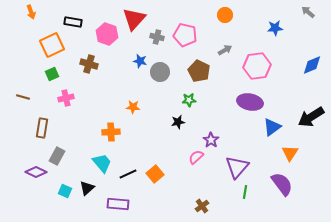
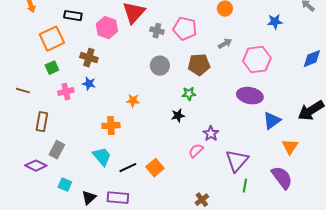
blue star: (140, 61) -> (89, 84), moved
brown pentagon: (199, 71) -> (199, 65), turned -30
black triangle: (87, 188) -> (89, 198), moved

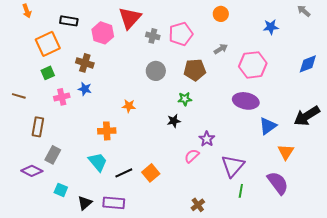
pink pentagon: (185, 29) -> (181, 34), turned -30

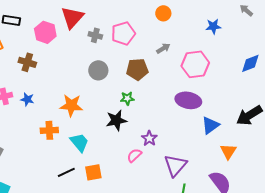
blue star: (85, 89) -> (27, 99), moved
orange star: (129, 106) -> (71, 105), size x1.6
black star: (174, 121) -> (116, 120), size x1.5
cyan trapezoid: (98, 162) -> (79, 142), moved
orange square: (151, 173) -> (93, 172), turned 30

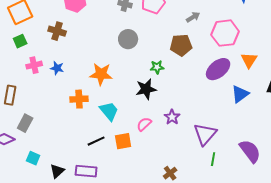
brown pentagon: (137, 69) -> (181, 45), moved
purple ellipse: (188, 100) -> (218, 69), turned -50
purple star: (149, 138) -> (172, 117), moved
orange triangle: (228, 151) -> (249, 60), moved
pink semicircle: (134, 155) -> (144, 124), moved

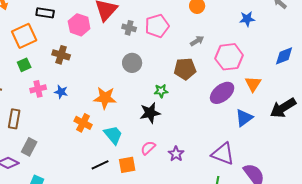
orange cross: (79, 99) -> (83, 123), turned 30
purple star: (172, 117) -> (176, 154), moved
purple triangle: (205, 134) -> (223, 154), moved, turned -50

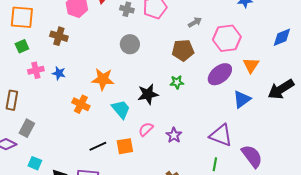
orange square: (24, 36) -> (22, 17), turned 30
green star: (161, 91) -> (177, 82), moved
cyan trapezoid: (113, 135) -> (121, 109), moved

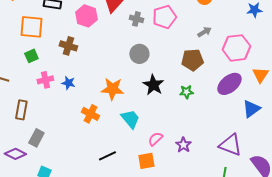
black star: (148, 94) -> (153, 85), moved, turned -30
orange square: (125, 146) -> (146, 161), moved

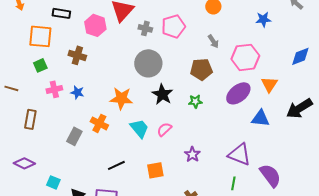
gray arrow: (204, 32) -> (213, 41), turned 88
gray circle: (139, 54) -> (148, 63), size x1.4
blue triangle: (251, 109) -> (260, 118), turned 42
gray rectangle: (36, 138) -> (74, 136), moved
pink semicircle: (155, 139) -> (164, 129), moved

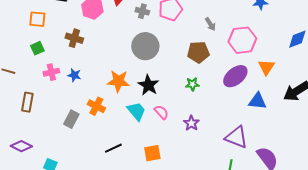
orange square: (40, 36) -> (37, 19), size x0.7
black star: (162, 94) -> (148, 85), moved
pink semicircle: (164, 129) -> (161, 112), turned 91
purple star: (192, 154) -> (191, 123), moved

